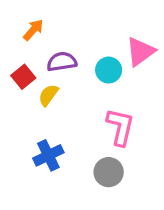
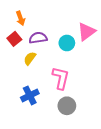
orange arrow: (33, 30) -> (21, 18), turned 120
red square: (23, 77) -> (14, 39), moved
pink L-shape: (120, 127) -> (61, 78), moved

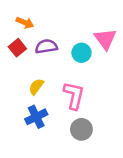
orange arrow: (21, 18) -> (25, 23), turned -48
pink triangle: (86, 32) -> (105, 39), turned -30
yellow semicircle: (30, 58) -> (36, 87), moved

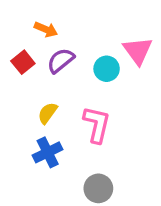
orange arrow: (25, 23) -> (46, 29), moved
purple semicircle: (46, 46) -> (61, 61), turned -30
gray circle: (81, 129) -> (98, 188), moved

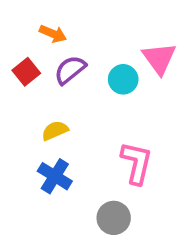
yellow semicircle: (48, 113) -> (55, 131), turned 30
pink L-shape: (97, 124) -> (136, 163), moved
blue cross: (48, 152) -> (55, 176), turned -32

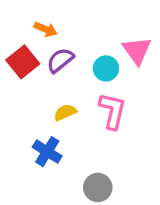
red square: (26, 72) -> (23, 62), size x1.4
yellow semicircle: (55, 131) -> (65, 112), moved
pink L-shape: (136, 163) -> (112, 111), moved

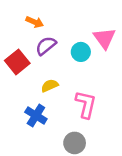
red square: (23, 62) -> (17, 62), moved
pink L-shape: (112, 111) -> (86, 104), moved

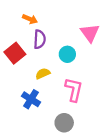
purple semicircle: (46, 46) -> (40, 39), turned 132
cyan circle: (81, 52) -> (67, 54), moved

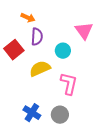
yellow semicircle: (43, 74) -> (40, 69), size x1.5
blue cross: (31, 99) -> (32, 113), moved

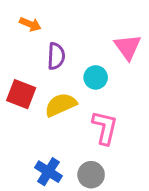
orange arrow: (28, 18) -> (30, 24), moved
red square: (14, 50) -> (21, 94), moved, turned -30

